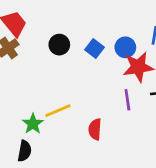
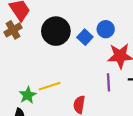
black circle: (59, 45) -> (56, 31), size x1.6
blue circle: (125, 47) -> (106, 29), moved

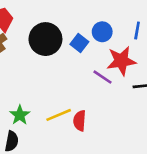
purple line: (109, 82) -> (103, 77), moved, turned -48
yellow line: (50, 86) -> (59, 115), moved

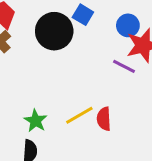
blue circle: (102, 32) -> (128, 25), moved
blue square: (79, 43) -> (83, 15), moved

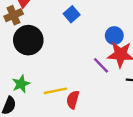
blue square: (83, 15) -> (72, 14), moved
black circle: (54, 31) -> (28, 40), moved

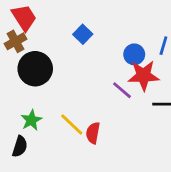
yellow line: (55, 91) -> (72, 125), turned 60

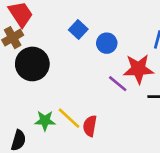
blue circle: (134, 54) -> (107, 43), moved
green star: (31, 120) -> (45, 121), moved, turned 30

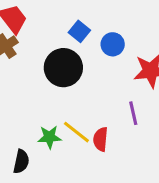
black circle: (32, 64) -> (63, 68), moved
purple line: (118, 84) -> (133, 113), moved, turned 42

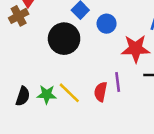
red semicircle: (101, 139) -> (101, 92), moved
black semicircle: (21, 162) -> (23, 96), moved

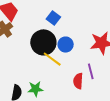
blue circle: (107, 24) -> (66, 45), moved
yellow line: (69, 93) -> (52, 59), moved

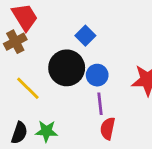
yellow line: (52, 59) -> (28, 88), moved
purple line: (91, 71) -> (100, 104), moved

